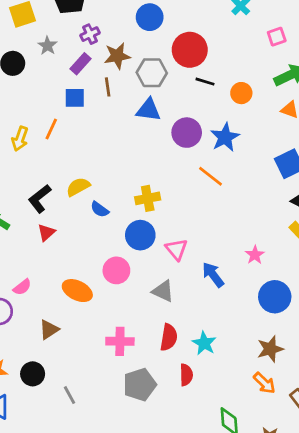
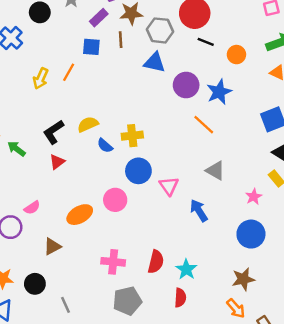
yellow cross: (148, 198) -> (132, 136), moved
pink star: (255, 255) -> (254, 197), moved
orange ellipse: (77, 291) -> (80, 215), turned -60
gray triangle: (163, 291) -> (215, 171), moved
red semicircle: (186, 375) -> (180, 298), moved

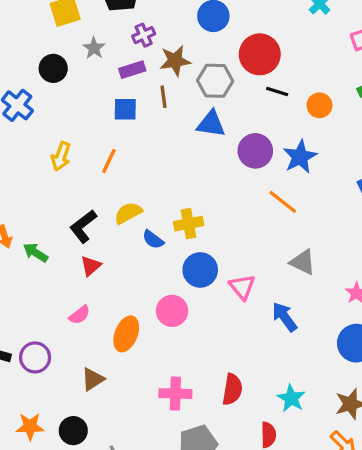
purple rectangle: (99, 18) -> (132, 70), turned 30
orange line: (69, 72) -> (109, 161), moved
pink semicircle: (32, 208) -> (80, 315), moved
orange ellipse: (80, 215) -> (126, 334), turned -35
cyan star: (186, 269) -> (291, 398), moved

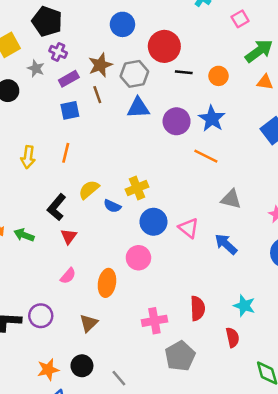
purple cross: (144, 35) -> (58, 52), moved, turned -30

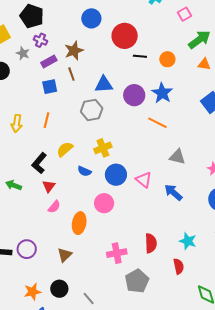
gray hexagon: (134, 74) -> (92, 110), moved
blue semicircle: (112, 206) -> (84, 171), moved
pink semicircle: (68, 276) -> (54, 207), moved

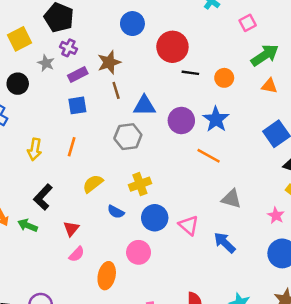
brown line: (71, 74) -> (116, 90), moved
black L-shape: (39, 163) -> (43, 197), moved

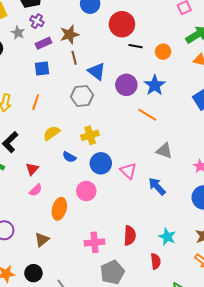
blue triangle: (144, 106) -> (97, 71), turned 36

